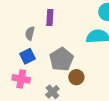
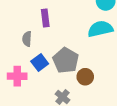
blue square: (28, 56) -> (40, 63), moved
pink cross: (21, 79) -> (17, 76), moved

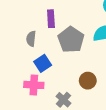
gray pentagon: (66, 60) -> (71, 40), moved
pink cross: (17, 76) -> (34, 85), moved

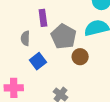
brown circle: (88, 81) -> (80, 57), moved
pink cross: (34, 85) -> (14, 88), moved

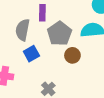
gray semicircle: (25, 38) -> (23, 30), size x1.5

